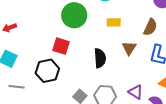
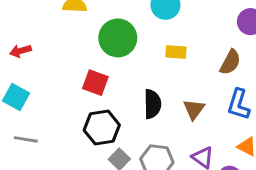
brown triangle: (129, 48) -> (194, 109), moved
black hexagon: (47, 71) -> (102, 128), moved

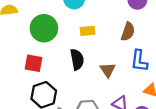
black semicircle: (152, 104) -> (77, 59), moved

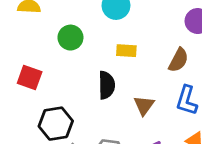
green circle: (44, 28) -> (70, 38), size x0.7
red square: (33, 63) -> (30, 78), moved

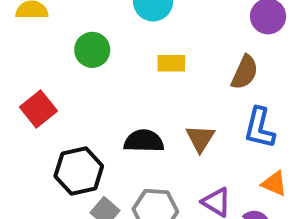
red square: (30, 78) -> (38, 109), turned 35
black semicircle: (107, 85) -> (144, 141), moved, turned -84

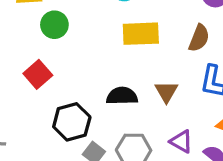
green circle: (92, 50) -> (54, 25), moved
yellow rectangle: (171, 63) -> (141, 34), size x1.6

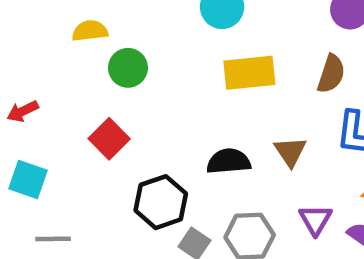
purple triangle: (181, 141) -> (316, 220), turned 35

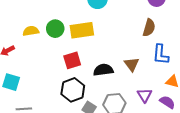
yellow semicircle: (90, 31) -> (31, 31), moved
yellow rectangle: (249, 73) -> (82, 30), moved
red square: (109, 139) -> (72, 60), moved, turned 30

